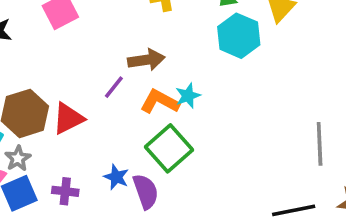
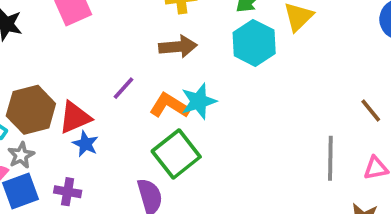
brown arrow: (146, 60) -> (178, 47), moved
cyan star: (188, 96) -> (199, 101), size x1.4
blue star: (116, 177) -> (85, 144), moved

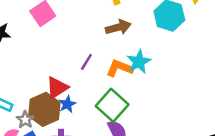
brown hexagon: (31, 110) -> (44, 109), moved
blue star: (85, 144) -> (67, 104), turned 30
green square: (176, 154) -> (112, 105), moved

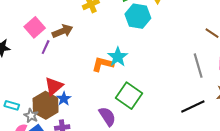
brown arrow: (118, 27) -> (63, 31), moved
purple line: (86, 62) -> (46, 47), moved
green square: (112, 105) -> (129, 96), moved

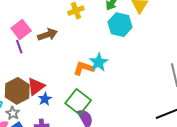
purple line: (46, 47) -> (19, 47), moved, turned -48
green square: (129, 96) -> (78, 102), moved
brown hexagon: (46, 105) -> (17, 91), moved

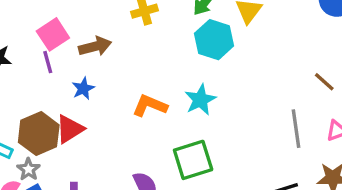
cyan star: (98, 62) -> (200, 100), moved
blue star: (45, 99) -> (83, 89), moved
green square: (78, 102) -> (193, 160), moved, turned 30

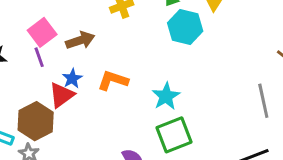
cyan star: (200, 100) -> (166, 96), moved
orange L-shape: (150, 106) -> (113, 80), moved
red triangle: (70, 129) -> (62, 95), moved

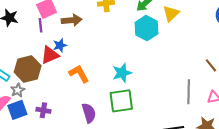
orange L-shape: (113, 80) -> (79, 74), moved, turned 30

